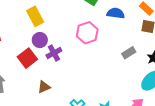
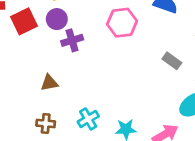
gray rectangle: (129, 53) -> (172, 61), turned 56
red square: (27, 58) -> (24, 21), moved

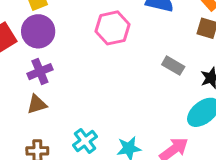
purple circle: (57, 19) -> (38, 31), size x1.4
purple cross: (72, 40) -> (40, 72), moved

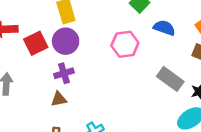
gray rectangle: (173, 66) -> (170, 79), size x1.5

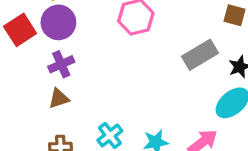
gray rectangle: (170, 79) -> (200, 55), turned -60

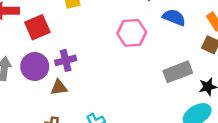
purple circle: (58, 22) -> (35, 66), moved

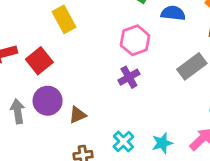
purple cross: (66, 60) -> (129, 77), moved

